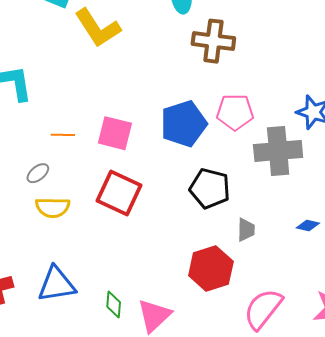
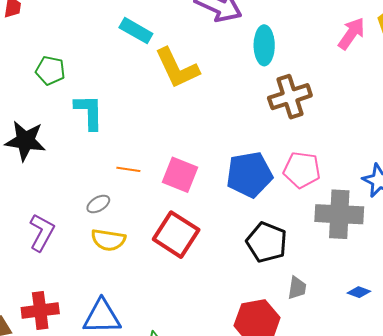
brown cross: (213, 41) -> (290, 97), turned -33

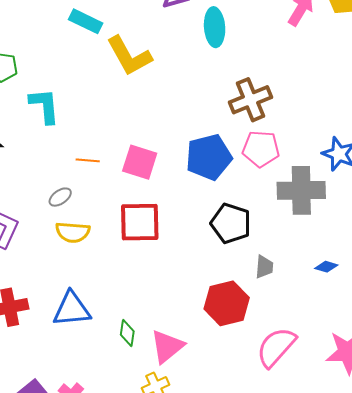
brown cross: (290, 97) -> (251, 100), moved
red square: (176, 235) -> (140, 222), turned -30

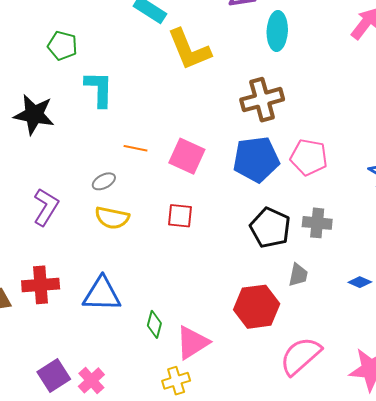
brown cross: (251, 100) -> (262, 100), moved
gray cross: (301, 190) -> (317, 223), moved, size x0.6
red square: (140, 222) -> (180, 216), size x0.6

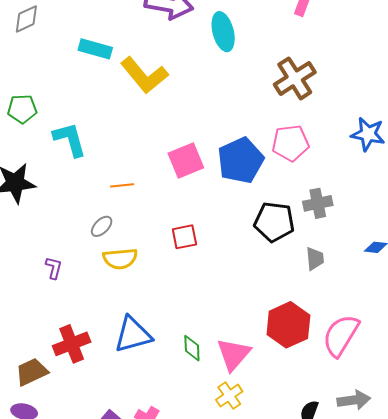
brown cross: (262, 100) -> (295, 78), moved
pink square: (187, 156) -> (186, 161), moved, turned -30
purple L-shape: (46, 207) -> (54, 268), size x0.6
red hexagon: (257, 307) -> (288, 325), moved

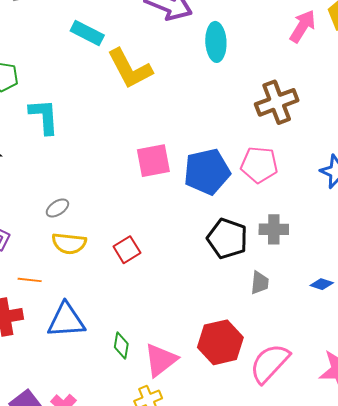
orange line: (122, 185) -> (30, 280), moved
red square: (184, 237) -> (127, 250), moved, turned -32

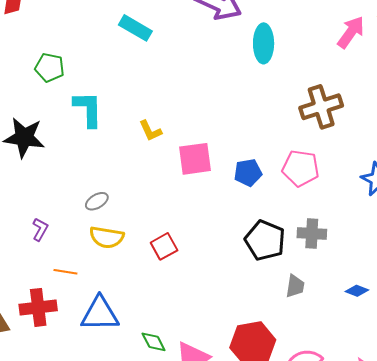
yellow L-shape: (130, 69) -> (150, 131), moved, size x0.5
blue pentagon: (207, 172) -> (248, 173), size x0.6
green diamond: (121, 346) -> (154, 342), turned -40

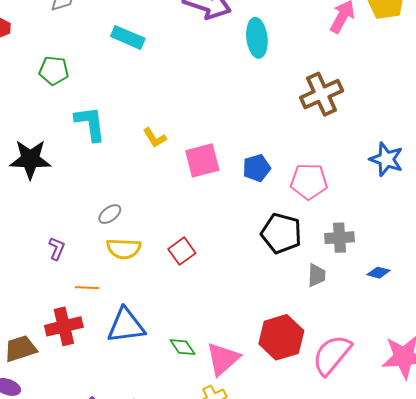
green pentagon: (50, 68) -> (54, 71), moved
pink pentagon: (301, 168) -> (309, 181), moved
gray cross: (312, 233) -> (340, 238), moved

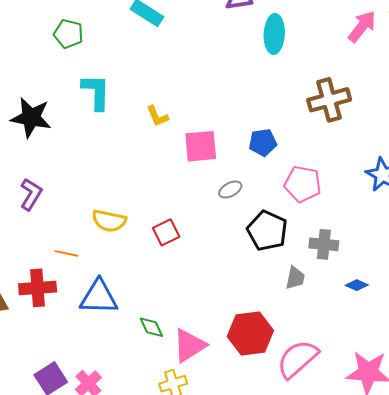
blue pentagon: (257, 168) -> (263, 142), moved
gray ellipse: (110, 214) -> (230, 190), moved
purple L-shape: (57, 249) -> (31, 194), moved, size x1.4

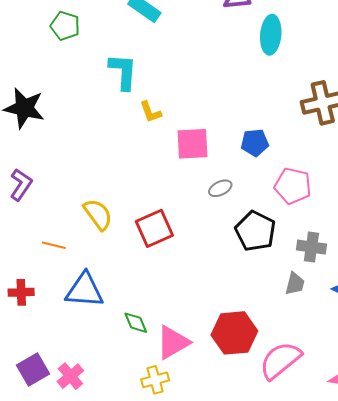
cyan L-shape: (96, 92) -> (123, 72), moved
yellow semicircle: (109, 221) -> (98, 214), turned -140
red square: (166, 232) -> (154, 228), size x1.4
gray trapezoid: (295, 278) -> (295, 284), moved
red cross: (38, 288) -> (21, 292), moved, size x0.7

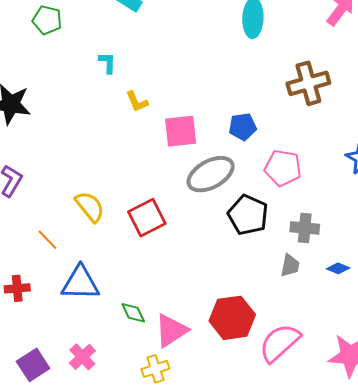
cyan L-shape: (123, 72) -> (107, 63), size x0.6
gray ellipse: (220, 188) -> (211, 174), size x2.0
orange line: (54, 245) -> (47, 240), turned 35
pink cross: (70, 376) -> (82, 357), moved

